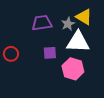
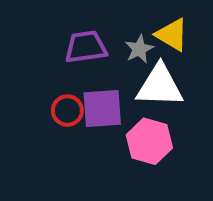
purple square: (50, 53) -> (102, 108), size x1.5
red circle: (11, 54) -> (67, 111), moved

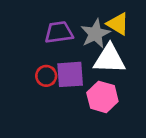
gray star: (139, 49) -> (95, 34), size x1.5

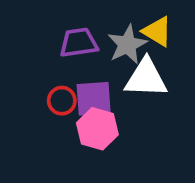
pink hexagon: (102, 97) -> (97, 129), moved

